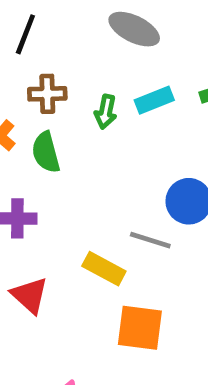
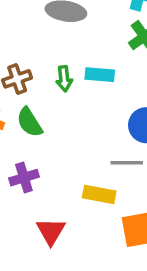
cyan rectangle: (154, 100) -> (100, 75), moved, turned 44
red triangle: (30, 295) -> (51, 231), turned 36

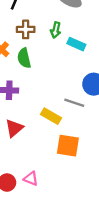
green arrow: (64, 79) -> (56, 30), moved

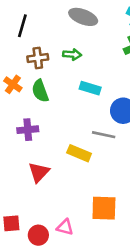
green arrow: (56, 30) -> (72, 54), turned -91
cyan rectangle: (76, 44) -> (90, 88), moved
orange square: (68, 146) -> (104, 208), moved

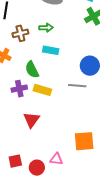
cyan rectangle: (90, 88) -> (51, 50), moved
green semicircle: (40, 91) -> (32, 70), moved
yellow rectangle: (79, 153) -> (42, 90), moved

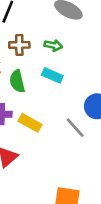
green semicircle: (32, 70) -> (17, 81), moved
gray line: (77, 86) -> (75, 128), turned 30

